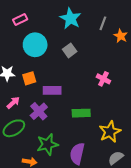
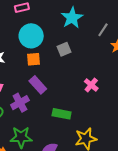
orange square: (29, 78) -> (34, 59), moved
purple rectangle: (52, 90) -> (38, 85), turned 36

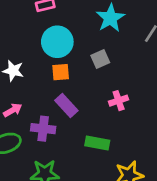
pink cross: (91, 85) -> (119, 101), moved, turned 32
purple cross: (20, 103) -> (43, 129), turned 36

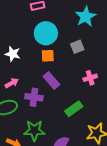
green rectangle: (97, 143) -> (74, 109), turned -48

